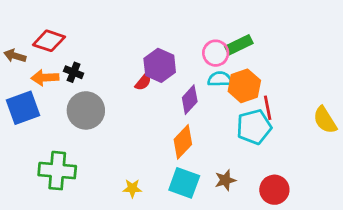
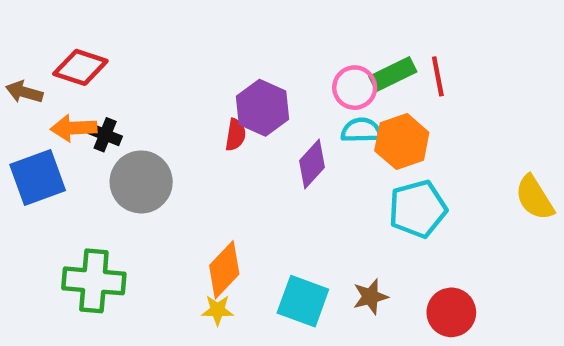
black cross: (74, 72) -> (105, 135), moved
red semicircle: (143, 82) -> (236, 135), turned -30
red line: (268, 108) -> (438, 76), moved
orange diamond: (183, 142) -> (224, 270), moved

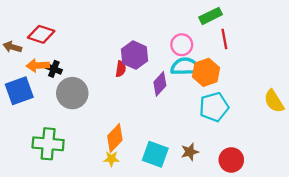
green rectangle: (393, 74) -> (211, 16), moved
cyan semicircle: (361, 130) -> (185, 67), size x1.4

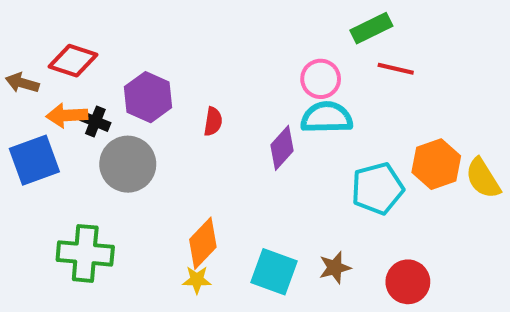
red line: (224, 39) -> (396, 69), turned -66
purple hexagon: (134, 55) -> (148, 97), moved
orange hexagon: (206, 72) -> (436, 164), moved

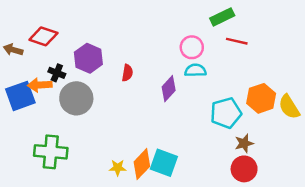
orange arrow: (67, 115) -> (40, 85), moved
cyan semicircle: (327, 117) -> (195, 70), size x0.7
orange diamond: (203, 243) -> (142, 164), moved
brown star: (335, 268) -> (244, 143), moved

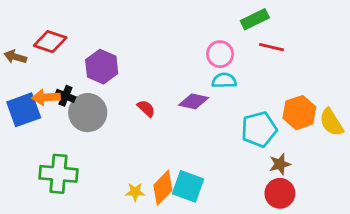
black cross: (57, 73) -> (65, 96), moved
red semicircle: (127, 73) -> (146, 108), moved, turned -56
purple diamond: (169, 89) -> (194, 101), turned 60

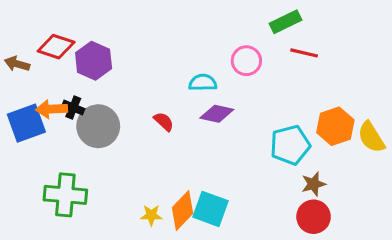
purple hexagon: (102, 67) -> (94, 61), moved
cyan semicircle: (224, 81) -> (203, 83), moved

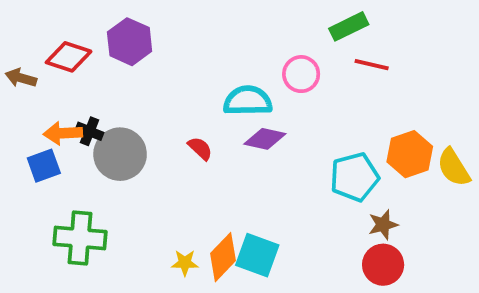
purple hexagon: (94, 61) -> (130, 42), moved
cyan semicircle: (203, 83) -> (248, 101), size x1.4
blue square: (26, 123) -> (44, 166), moved, size x0.7

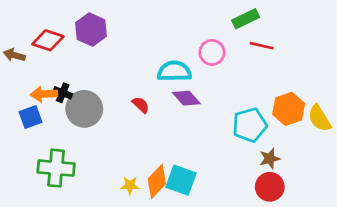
purple diamond: (265, 139) -> (186, 98), turned 36

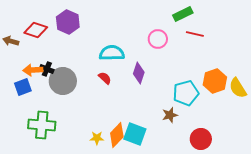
cyan semicircle: (174, 71) -> (112, 53), moved
purple diamond: (186, 98) -> (139, 73), turned 60
brown star: (270, 159) -> (170, 115), moved

